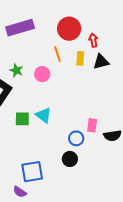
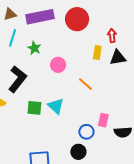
red circle: (69, 29) -> (77, 19), moved
orange line: (57, 54) -> (86, 84), moved, turned -35
green star: (16, 70) -> (34, 48), moved

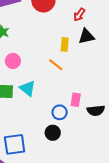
red arrow: (112, 35) -> (79, 15), turned -136
yellow rectangle: (97, 53) -> (65, 44), moved
pink circle: (58, 65) -> (13, 61), moved

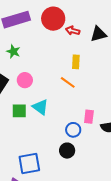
red arrow: (79, 15) -> (73, 31), moved, turned 72
black triangle: (86, 36) -> (98, 34), moved

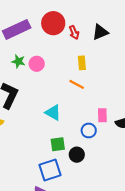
red arrow: (73, 31) -> (74, 32), turned -120
pink circle: (25, 80) -> (37, 64), moved
green square: (19, 111) -> (58, 144), moved
black circle: (67, 151) -> (77, 155), moved

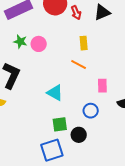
pink rectangle: (102, 115) -> (102, 86), moved

